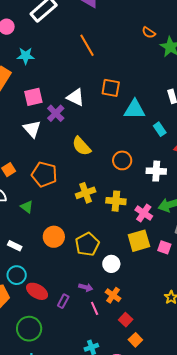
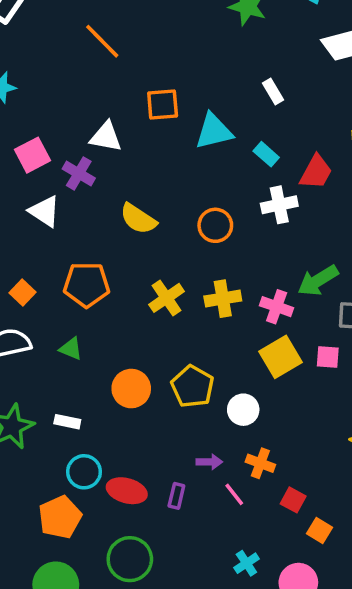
white cross: (156, 171) -> (279, 205), moved

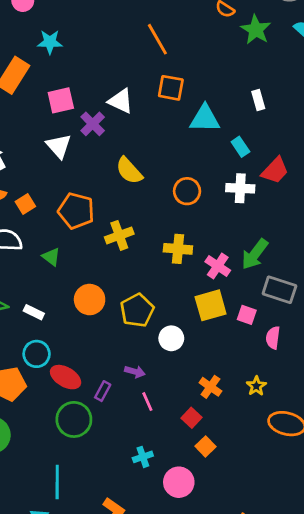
orange line: (102, 41) -> (157, 39), moved
green arrow: (318, 281) -> (255, 254), turned -36
yellow cross: (166, 298) -> (119, 235), moved
orange cross: (260, 463) -> (210, 387), moved
green circle: (130, 559) -> (74, 419), moved

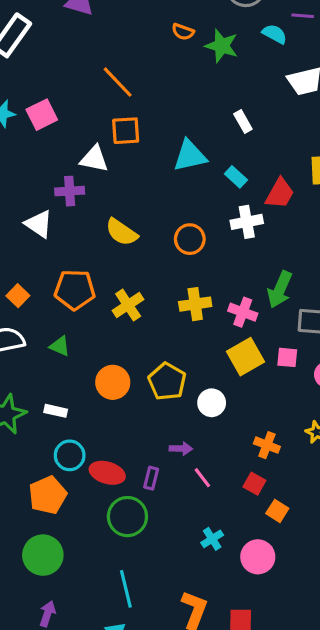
orange square: (171, 88) -> (126, 131), moved
pink square: (61, 100) -> (42, 115), moved
purple cross: (93, 124) -> (70, 191), turned -35

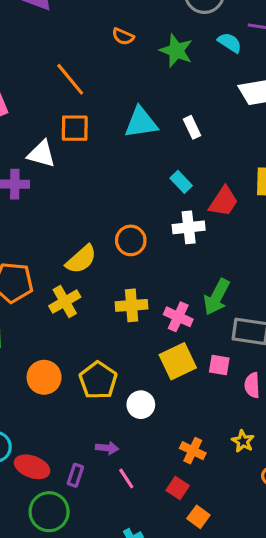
orange semicircle: (183, 32) -> (123, 36), moved
cyan triangle: (190, 156) -> (141, 123), moved
yellow semicircle: (122, 232) -> (81, 259), moved, turned -80

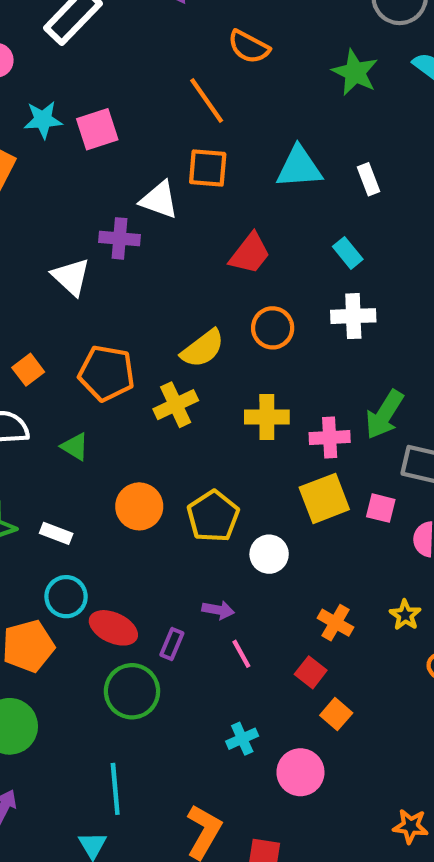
orange semicircle: (123, 36) -> (249, 47), moved, size x1.4
red trapezoid: (223, 201) -> (250, 254), moved
pink cross: (178, 317) -> (330, 438), turned -32

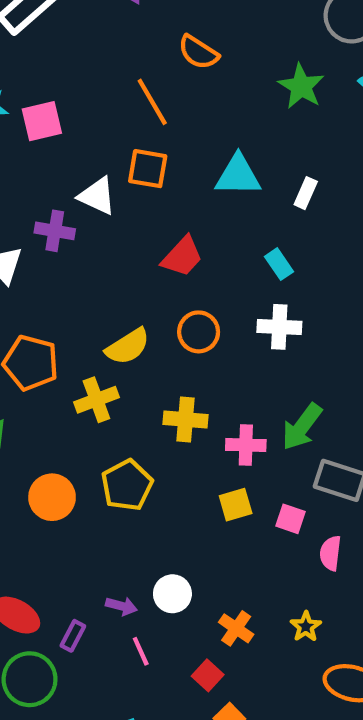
white rectangle: (369, 179) -> (306, 193), turned 40
yellow square: (324, 498) -> (236, 505), size x0.7
yellow pentagon: (213, 516) -> (127, 485), moved
white circle: (269, 554) -> (172, 594), moved

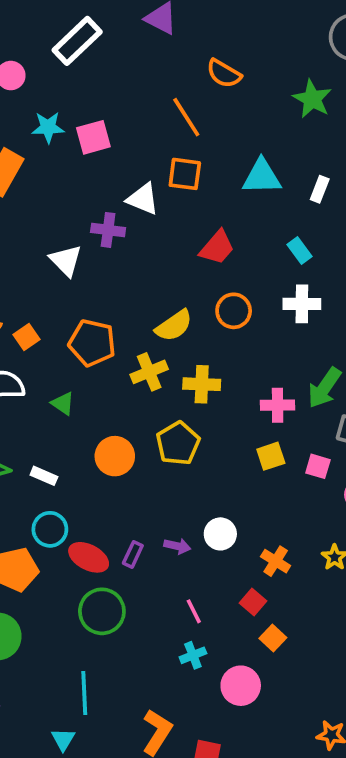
yellow cross: (186, 419) -> (202, 384), moved
purple rectangle: (73, 636) -> (133, 554), moved
pink line: (141, 651) -> (194, 611), moved

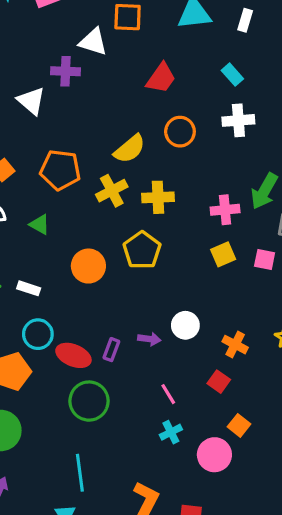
orange square: (273, 638) -> (239, 425), moved

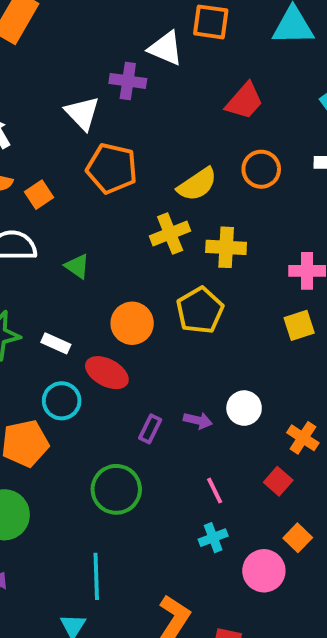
orange pentagon: (60, 170) -> (112, 168), moved
red ellipse: (73, 355) -> (107, 373), moved

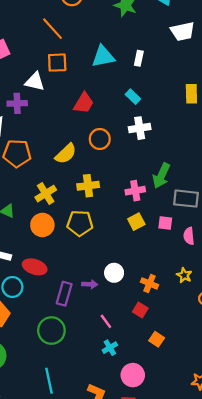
yellow cross: (170, 234) -> (46, 194), moved
yellow pentagon: (200, 310) -> (80, 223), turned -30
orange circle: (132, 323) -> (42, 225), moved
purple rectangle: (150, 429) -> (64, 294), size x1.5
pink circle: (264, 571) -> (133, 375), moved

